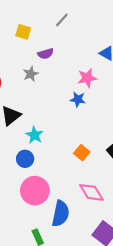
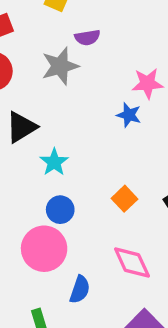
gray star: (31, 74) -> (60, 66), size x1.5
blue circle: (25, 159) -> (60, 210), moved
blue semicircle: (61, 214) -> (80, 289), size x0.7

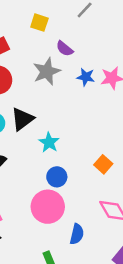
purple semicircle: (87, 38) -> (65, 49), turned 54
blue star: (129, 115) -> (86, 77), moved

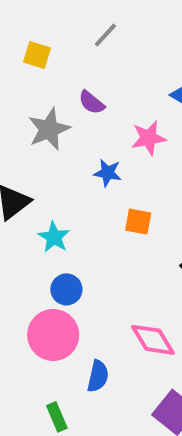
purple semicircle: (65, 49) -> (92, 102), moved
blue star: (86, 77) -> (108, 173), moved
orange square: (103, 164) -> (138, 222), moved, turned -30

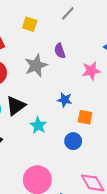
purple semicircle: (92, 102) -> (60, 51), turned 32
blue star: (108, 173) -> (65, 100), moved
blue circle: (66, 289) -> (73, 141), moved

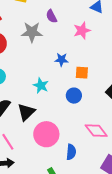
gray star: (36, 65) -> (32, 32), turned 30
black triangle: (16, 106) -> (26, 112), moved

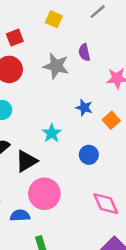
orange square: (82, 73) -> (111, 120), moved, turned 32
blue semicircle: (71, 152) -> (20, 215), moved, turned -112

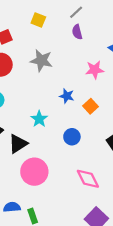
purple semicircle: (84, 52) -> (77, 32), moved
blue semicircle: (20, 215) -> (12, 207), moved

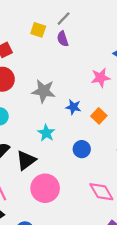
gray line: (76, 12) -> (64, 19), moved
purple semicircle: (77, 32) -> (63, 39), moved
gray star: (41, 61) -> (44, 91), moved

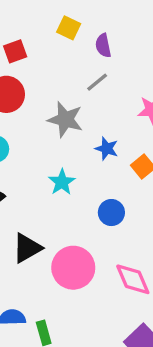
gray line: (64, 19) -> (97, 82), moved
black triangle: (26, 160) -> (27, 248), moved
pink circle: (45, 188) -> (73, 268), moved

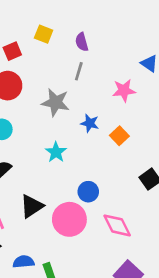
yellow square: (69, 28) -> (44, 34), moved
gray line: (97, 82) -> (79, 71), turned -30
blue circle: (111, 213) -> (88, 192), moved

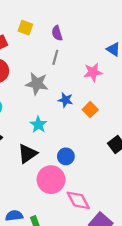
black triangle: (32, 206) -> (27, 154), moved
pink diamond: (117, 225) -> (78, 200), moved

